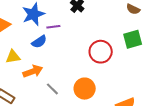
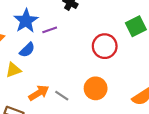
blue semicircle: (39, 42) -> (27, 50), moved
orange arrow: (33, 71) -> (39, 93), moved

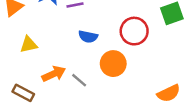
blue semicircle: (27, 50) -> (88, 37), moved, turned 49
orange circle: (96, 88) -> (113, 64), moved

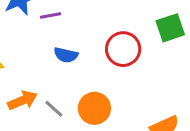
orange circle: (113, 64) -> (94, 108), moved

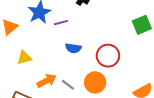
red circle: (123, 49) -> (108, 56), moved

